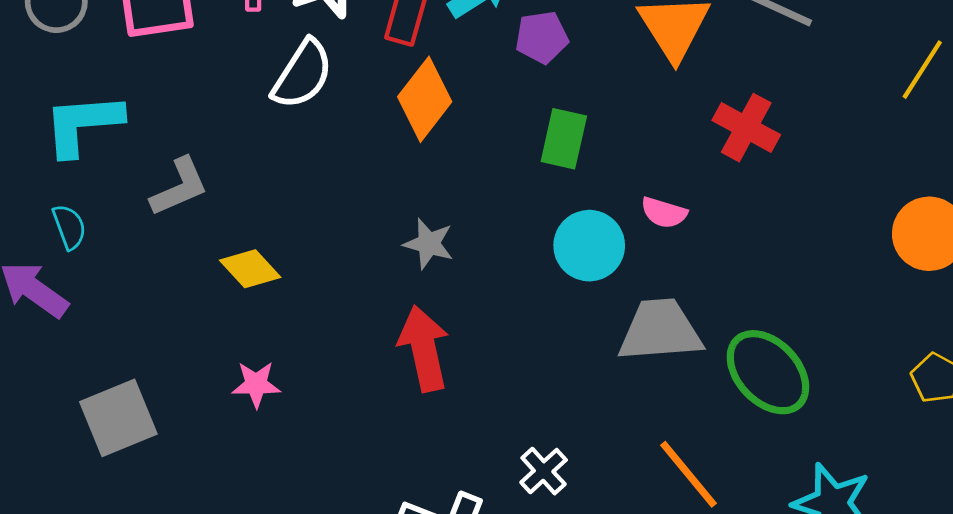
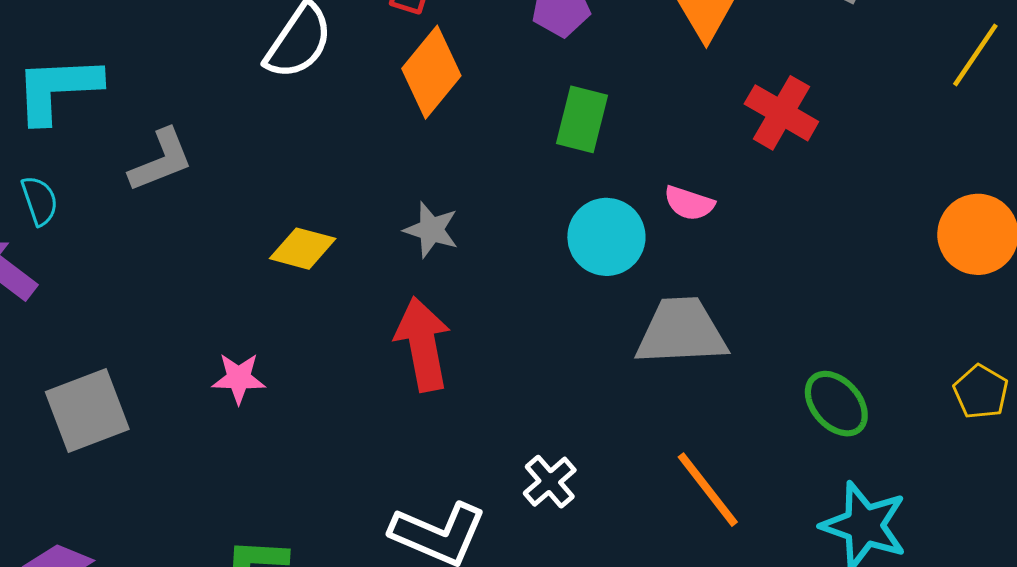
yellow diamond: (250, 269) -> (303, 249), moved, turned -34
green ellipse: (768, 372) -> (836, 404), moved, size x0.7

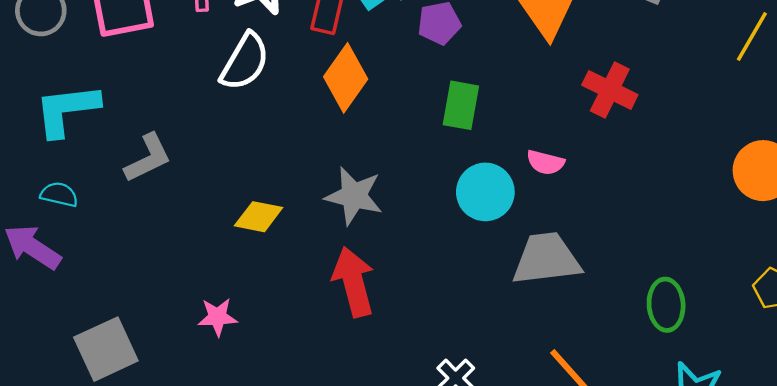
cyan semicircle: (40, 201) -> (59, 194), turned -54
gray star: (431, 230) -> (354, 196), size x1.4
green ellipse: (836, 404) -> (666, 305), turned 42

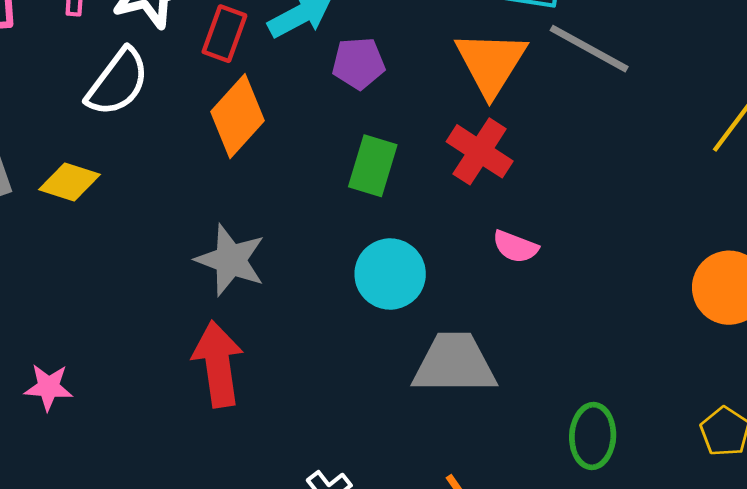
red cross: (610, 90) -> (480, 151), moved
pink semicircle: (545, 162) -> (515, 247), moved
yellow diamond: (259, 217) -> (69, 182), moved

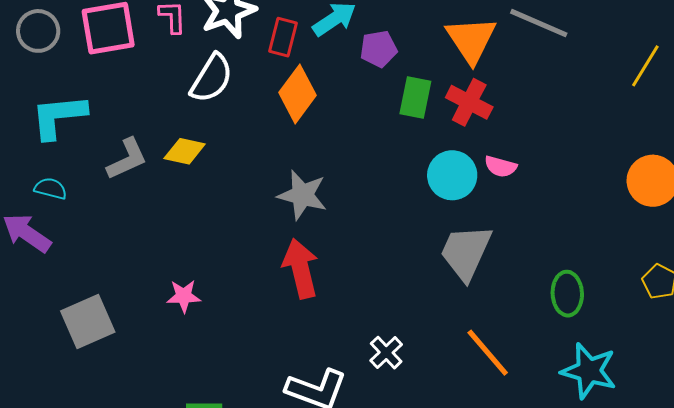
green rectangle: (373, 166) -> (415, 97), moved
cyan circle: (390, 274) -> (452, 175), moved
gray trapezoid: (454, 364) -> (466, 252), turned -60

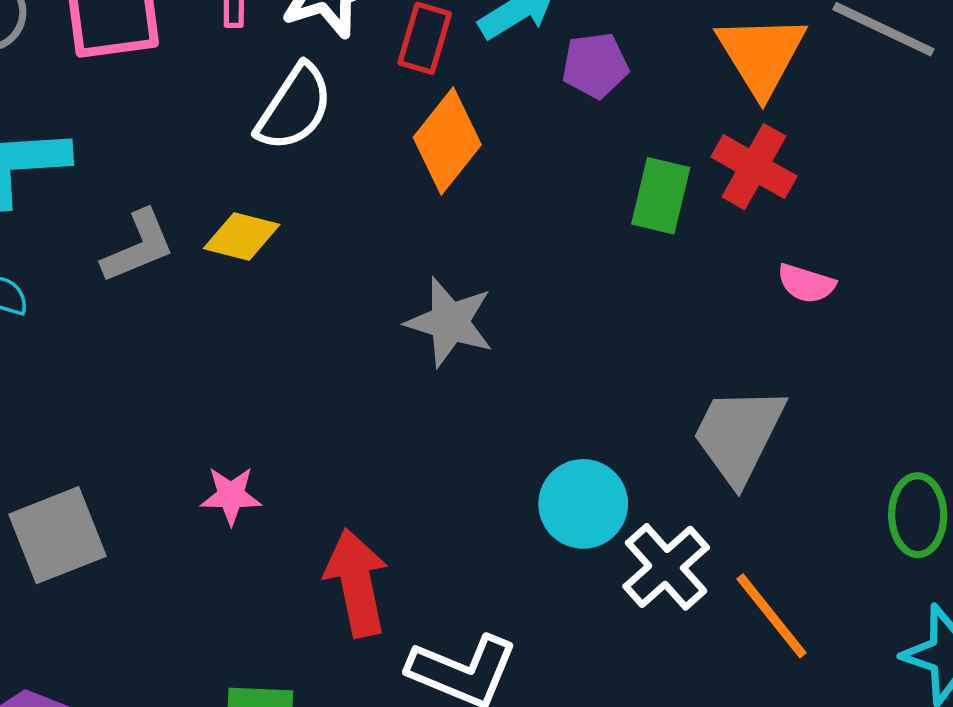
green rectangle: (415, 97) -> (661, 196), moved
cyan circle: (452, 175) -> (583, 504), moved
red arrow: (301, 269) -> (357, 583), moved
white cross: (386, 353) -> (666, 567), moved, size x1.4

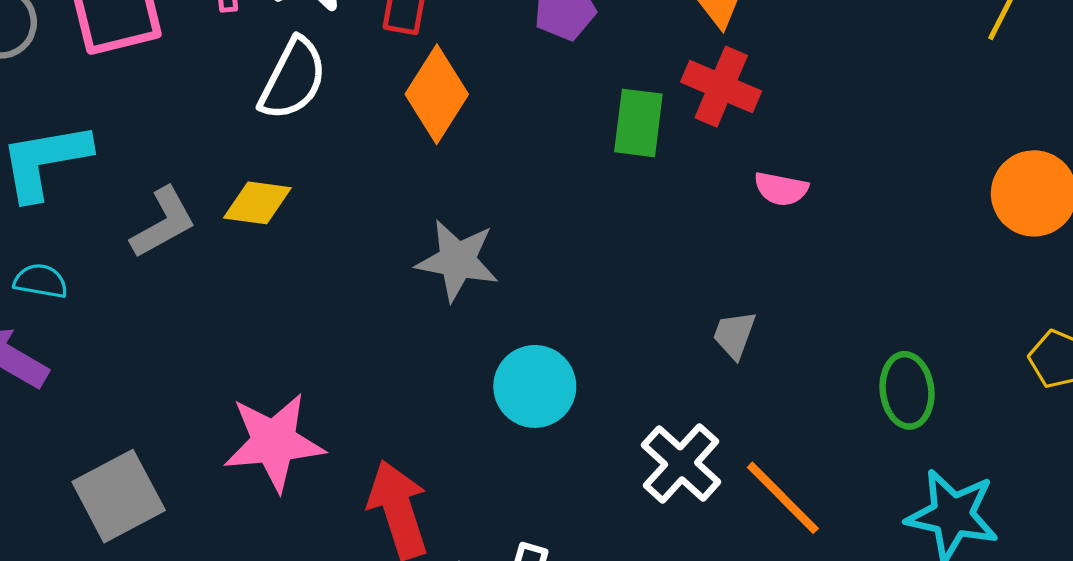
gray trapezoid: (739, 435) -> (734, 335), size x0.5
pink star: (231, 496) -> (274, 442), size x1.8
cyan circle: (583, 504) -> (535, 386), moved

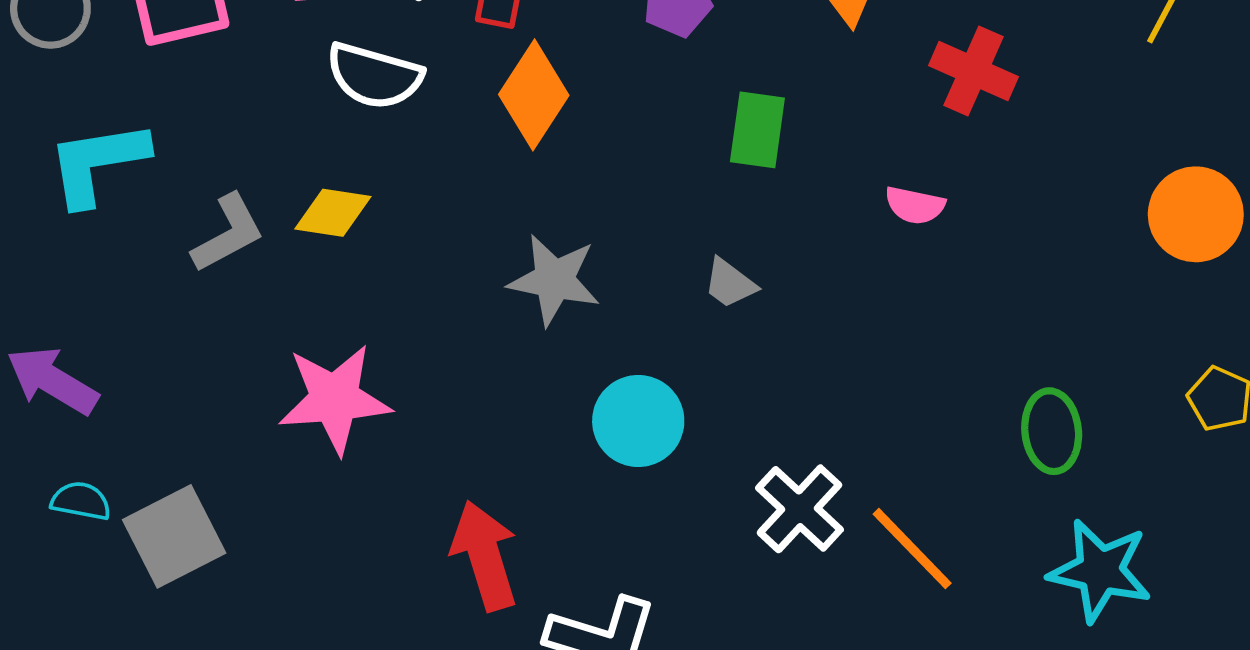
white semicircle: (293, 79) -> (374, 76), turned 78
red cross: (721, 87) -> (973, 71), moved
cyan semicircle: (41, 281) -> (81, 501), moved
gray trapezoid: (734, 335) -> (730, 283), moved, turned -74
pink star: (274, 442) -> (335, 399), moved

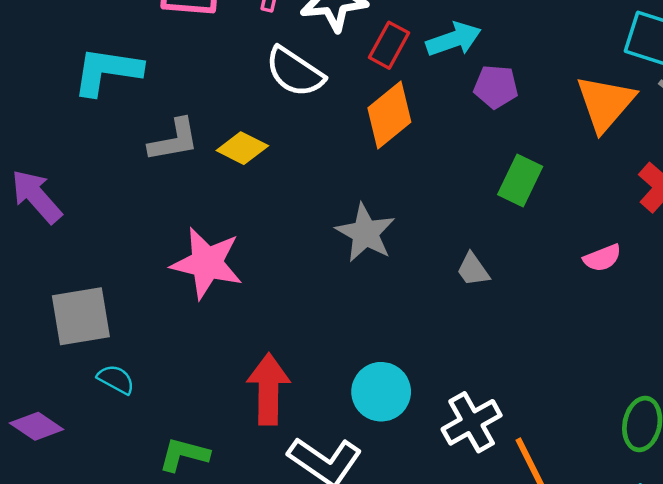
pink semicircle: (915, 205) -> (602, 258), turned -51
cyan circle: (638, 421) -> (381, 392), moved
cyan semicircle: (81, 501) -> (116, 379), moved

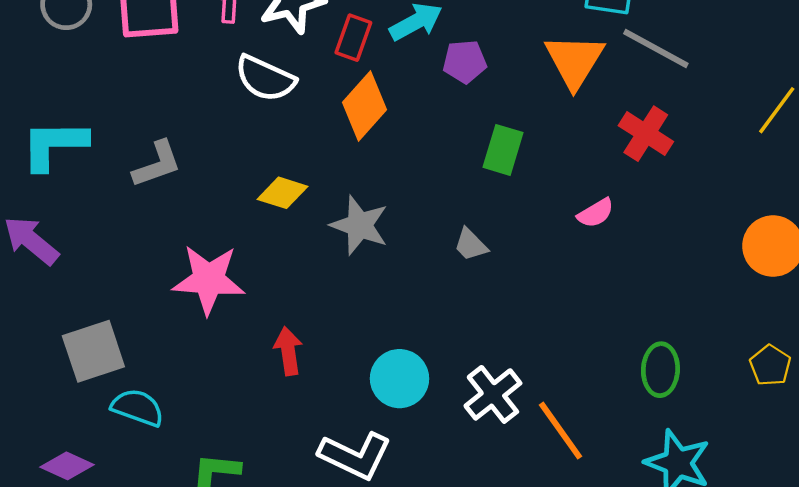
cyan L-shape: (107, 71) -> (54, 145), moved
yellow diamond: (242, 148) -> (282, 193), moved
cyan semicircle: (116, 379) -> (137, 408), size x1.4
red arrow: (268, 389) -> (288, 351), moved, size x0.7

